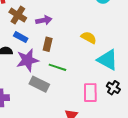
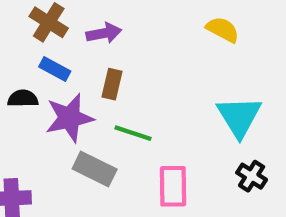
yellow semicircle: (89, 38) -> (223, 30), moved
cyan triangle: (108, 60) -> (239, 117), turned 30
pink rectangle: (90, 93) -> (173, 186), moved

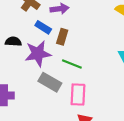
blue rectangle: (55, 69) -> (43, 27), moved
pink rectangle: (173, 186) -> (78, 95), moved

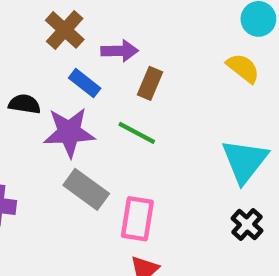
brown rectangle: (62, 37) -> (150, 83), moved
green line: (72, 64) -> (137, 133), moved

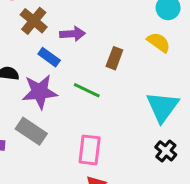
brown rectangle: (150, 83) -> (114, 58), moved
gray rectangle: (86, 189) -> (31, 131), moved

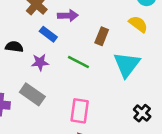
purple star: (40, 92) -> (40, 62), size x0.6
cyan triangle: (162, 107) -> (127, 65), moved

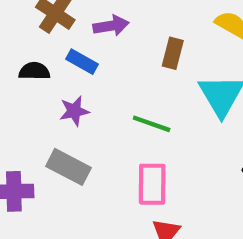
black semicircle: (14, 47) -> (34, 71), moved
green line: (78, 62) -> (152, 124), moved

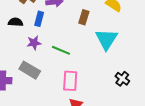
blue rectangle: (82, 62) -> (39, 19), turned 72
green line: (152, 124) -> (61, 50), moved

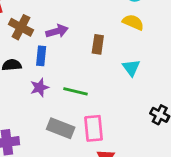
cyan triangle: (106, 39) -> (131, 68), size x0.6
gray rectangle: (30, 70) -> (61, 128), moved

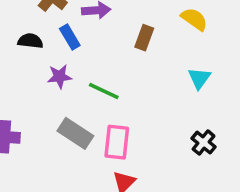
blue rectangle: (41, 56) -> (70, 37), turned -48
cyan triangle: (131, 68) -> (199, 78), moved

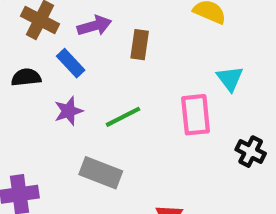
brown rectangle: (144, 38) -> (140, 45), moved
green line: (104, 91) -> (123, 117), turned -40
pink rectangle: (117, 142) -> (196, 115), moved

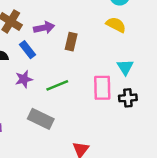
black cross: (251, 152) -> (128, 98), moved, turned -36

